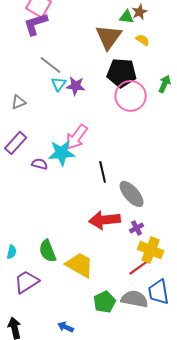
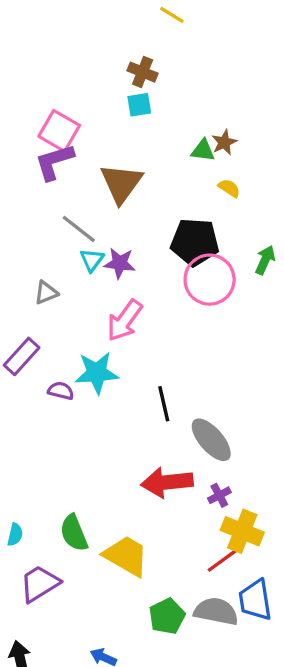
brown triangle: (109, 37) -> (121, 183), moved
gray triangle: (19, 102) -> (46, 293), moved
pink arrow: (77, 137) -> (125, 320), moved

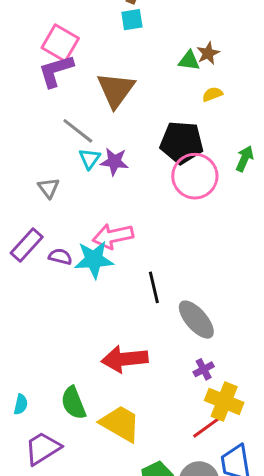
yellow semicircle: (229, 188) -> (212, 94), turned -54
gray triangle: (46, 293) -> (49, 188), turned -45
pink arrow: (125, 320) -> (113, 236), moved, turned 42
purple semicircle: (61, 391) -> (60, 257), moved
red arrow: (167, 482) -> (125, 359), moved

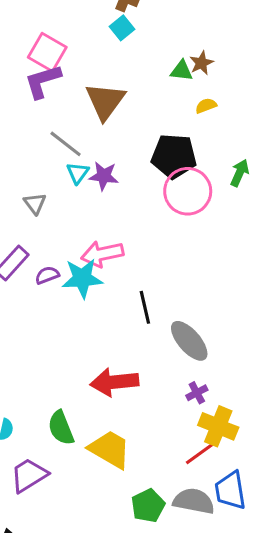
cyan square: (132, 20) -> (122, 28), turned -30
purple semicircle: (60, 257) -> (47, 275), turned -35

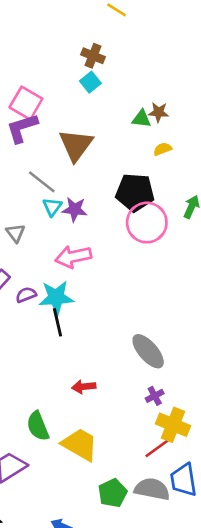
brown star: (201, 63) -> (159, 112), turned 30
pink arrow: (102, 254) -> (73, 257), moved
black line: (145, 307) -> (57, 322), moved
red arrow: (114, 382) -> (84, 387), size x0.6

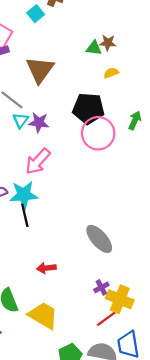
cyan square: (90, 82) -> (36, 14), moved
pink arrow: (73, 257) -> (38, 161), turned -36
purple cross: (155, 396) -> (101, 287), moved

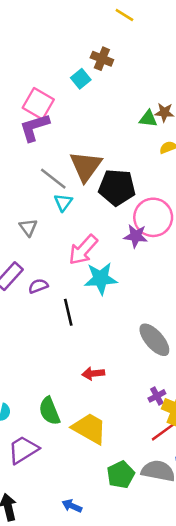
brown triangle: (40, 70) -> (86, 166), moved
black pentagon: (88, 108) -> (117, 187), moved
purple star: (39, 123) -> (136, 236), moved
cyan star: (24, 195) -> (101, 279), moved

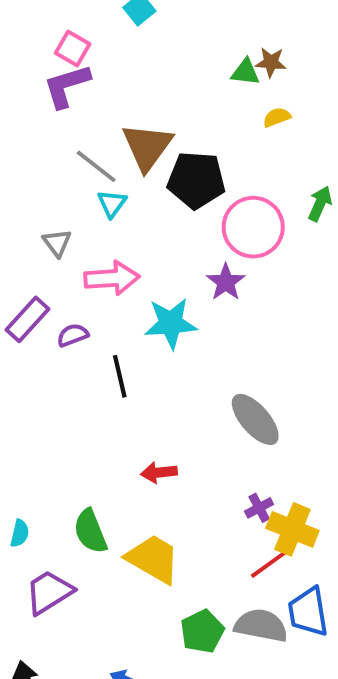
pink square: (38, 104) -> (73, 49), size x0.7
purple star: (136, 236) -> (226, 282), moved, turned 30
pink arrow: (83, 250) -> (112, 278), moved, turned -136

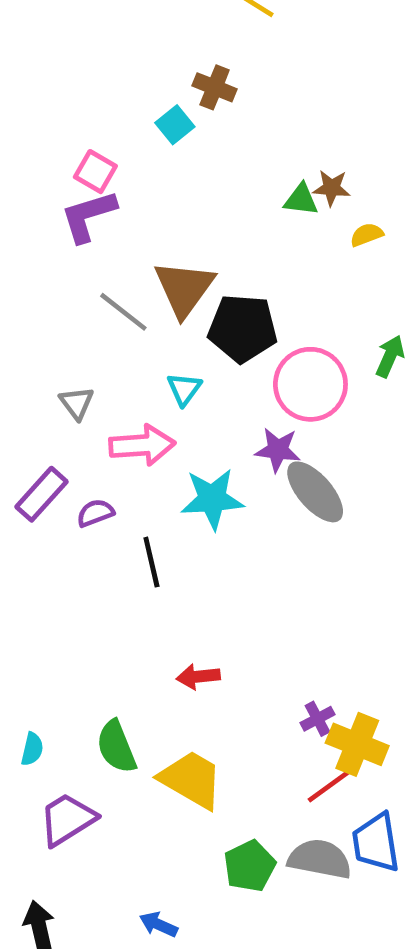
yellow semicircle: (277, 117) -> (367, 235), moved
cyan triangle: (112, 204) -> (184, 389), moved
purple star: (226, 282) -> (278, 450), turned -30
gray ellipse: (255, 419) -> (315, 492), moved

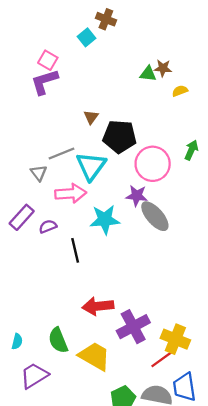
brown triangle: (184, 288) -> (91, 117), size x0.5
gray line: (123, 312) -> (61, 154), moved, turned -60
cyan triangle: (184, 389) -> (91, 166), size x1.8
red arrow: (198, 677) -> (98, 306), size x1.5
purple cross: (317, 719) -> (133, 327), moved, size x2.0

